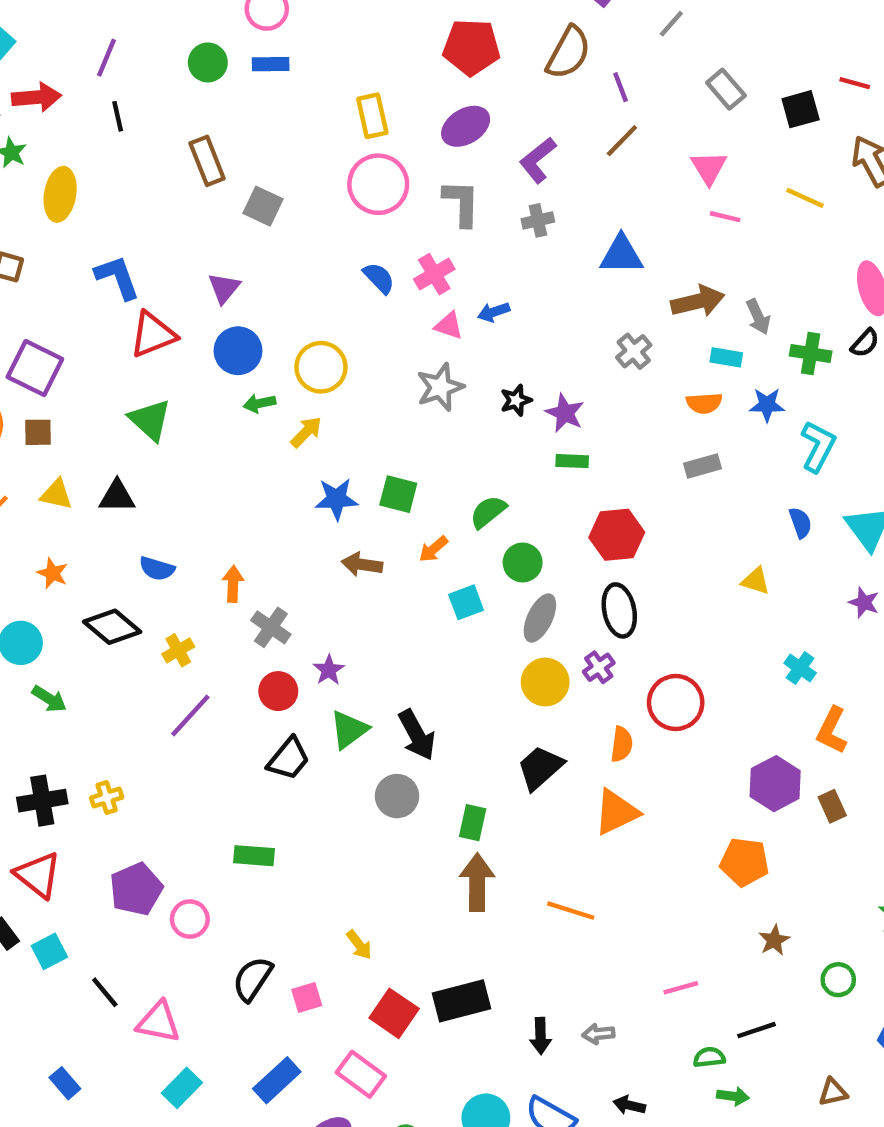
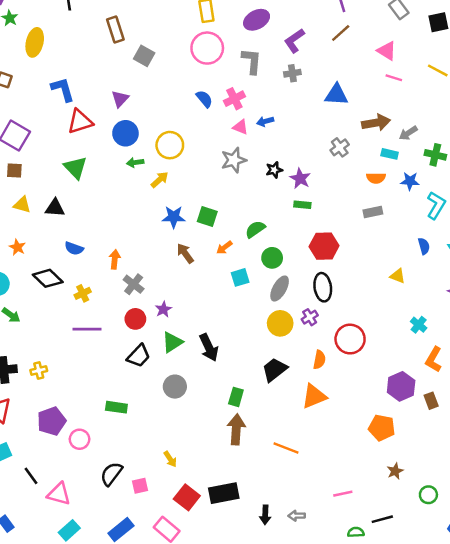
pink triangle: (709, 168) -> (387, 51), turned -30
gray arrow: (758, 317) -> (408, 133), turned 78
brown arrow: (362, 564) -> (185, 253), turned 42
purple line: (190, 716) -> (87, 329), turned 44
gray circle: (397, 796) -> (175, 387), moved

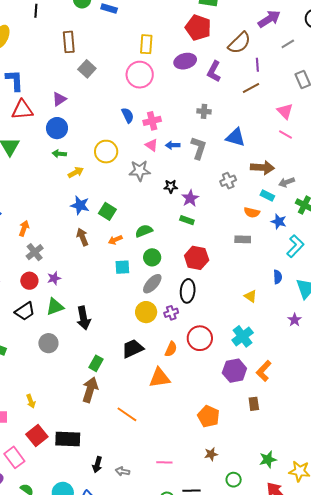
purple L-shape: (294, 41) -> (214, 71), moved, turned -40
gray L-shape: (252, 61) -> (199, 148), moved
yellow circle: (170, 145) -> (106, 152), moved
cyan cross: (419, 325) -> (243, 336), moved, size x1.5
purple hexagon: (401, 386) -> (234, 371), moved

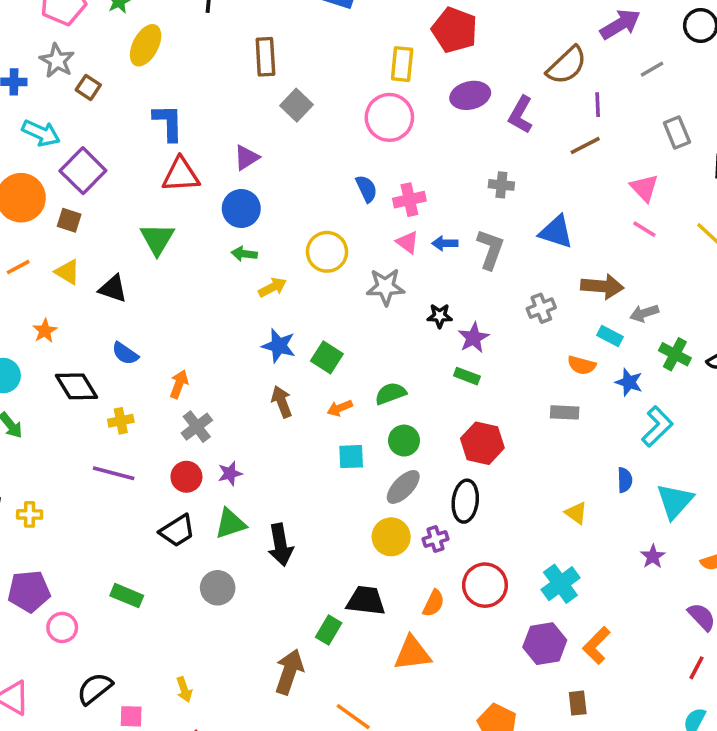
red pentagon: (198, 28) -> (454, 30), moved
black trapezoid: (133, 349) -> (366, 601), turned 30
green rectangle: (96, 363) -> (329, 630), moved

